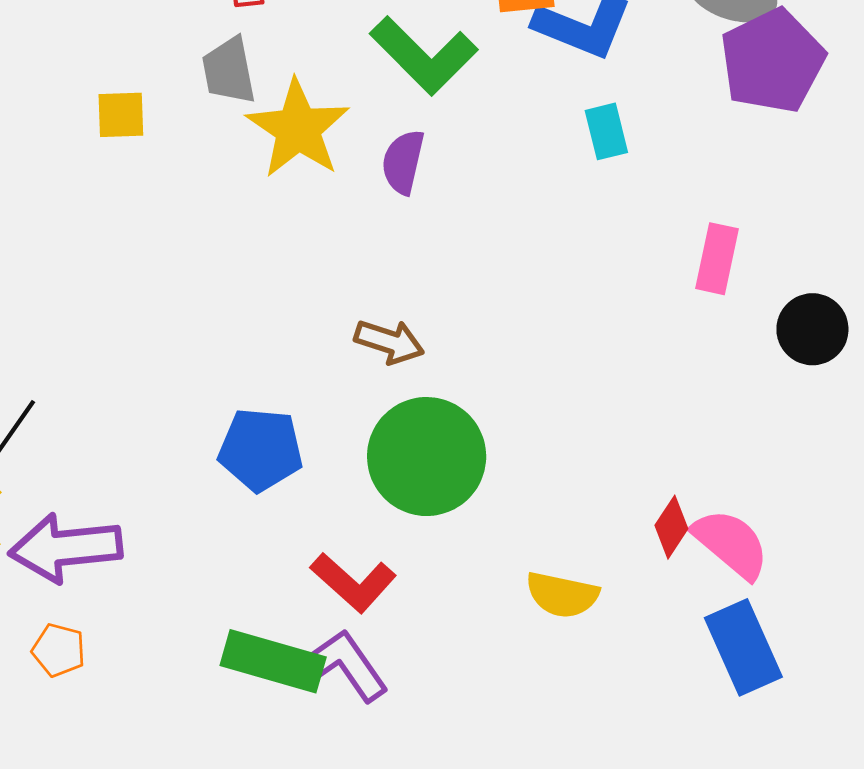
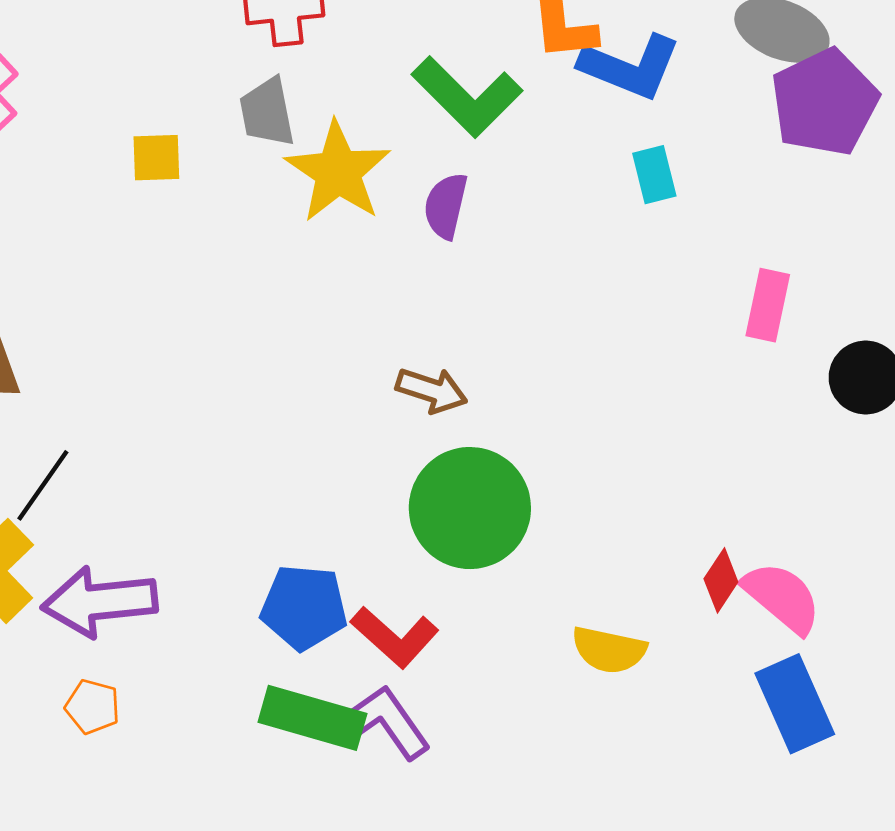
blue pentagon: (261, 450) -> (304, 607), moved

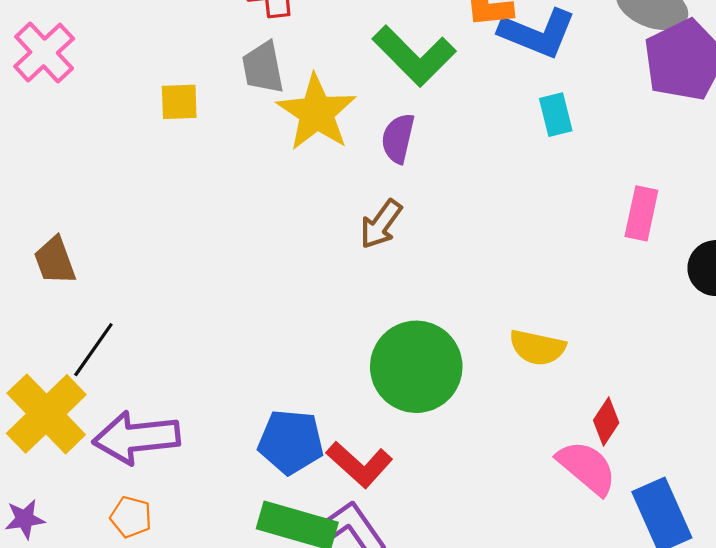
brown arrow: (432, 390) -> (381, 224), moved, turned 108
pink semicircle: (782, 597) -> (587, 468), moved
yellow semicircle: (609, 650) -> (537, 347), moved

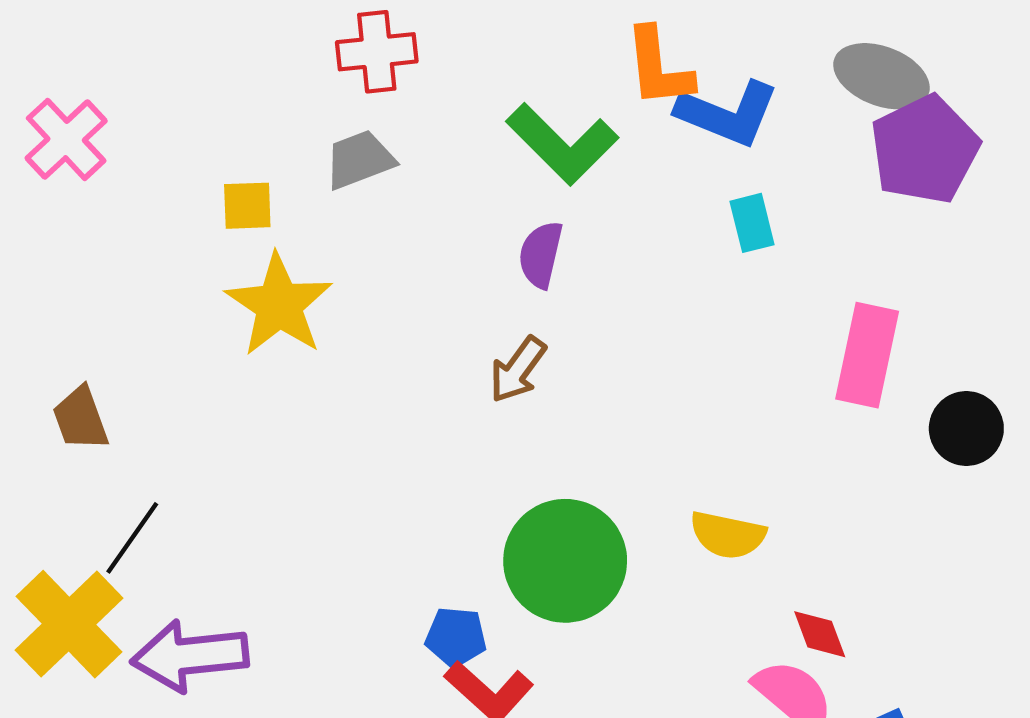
gray trapezoid: (263, 68) -> (359, 160), turned 80
yellow star: (317, 113) -> (279, 305), moved
pink rectangle: (641, 213) -> (867, 355), size x1.4
red diamond: (606, 421) -> (820, 634), turned -54
blue pentagon: (291, 442) -> (456, 637), moved, size x0.7

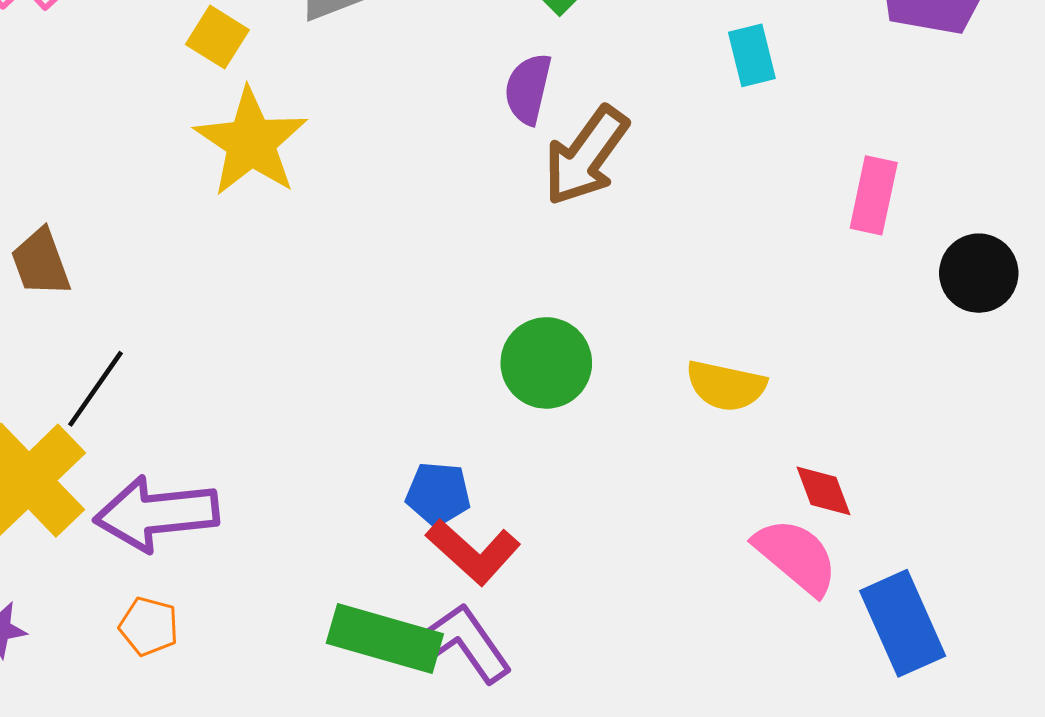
yellow square: (247, 206) -> (217, 37), turned 34
pink rectangle: (867, 355) -> (874, 195), size x0.7
brown arrow: (518, 370) -> (586, 156), moved, size x1.4
green circle: (565, 561) -> (546, 363), moved, size x0.7

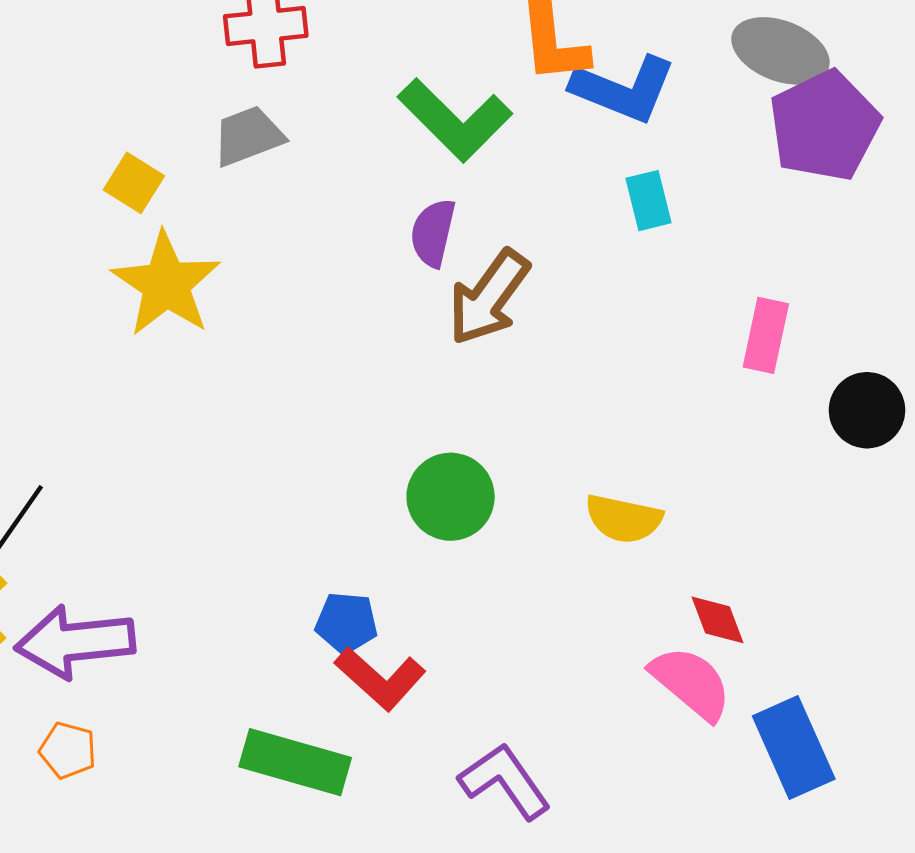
purple L-shape: (464, 643) -> (505, 781), moved

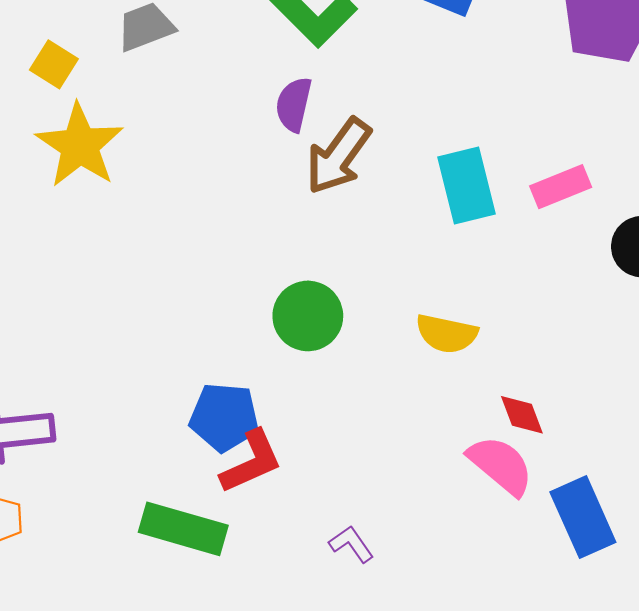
cyan rectangle: (649, 201) -> (467, 185), moved, size x1.6
pink rectangle: (766, 335) -> (561, 187), turned 56
blue pentagon: (346, 623) -> (224, 417), size x1.4
red L-shape: (380, 679) -> (251, 462), turned -66
purple L-shape: (505, 781) -> (351, 544), size x0.6

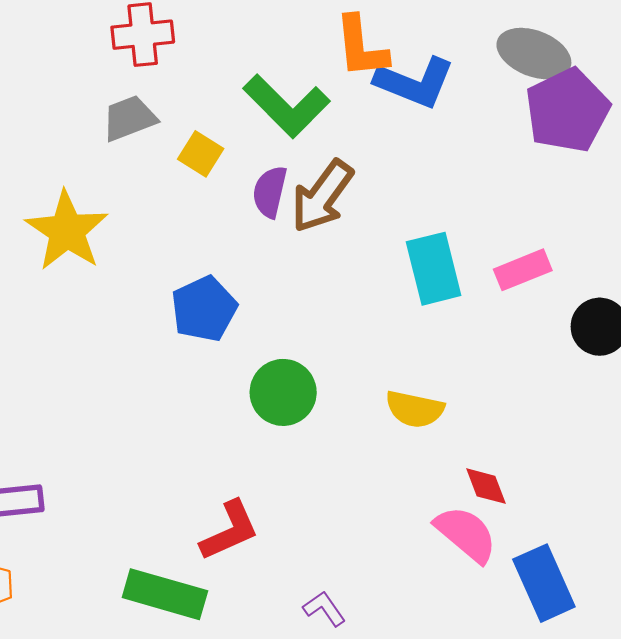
yellow square: (54, 64) -> (201, 154), moved
brown arrow: (338, 156) -> (322, 196), moved
blue pentagon: (224, 417) -> (204, 309), moved, turned -30

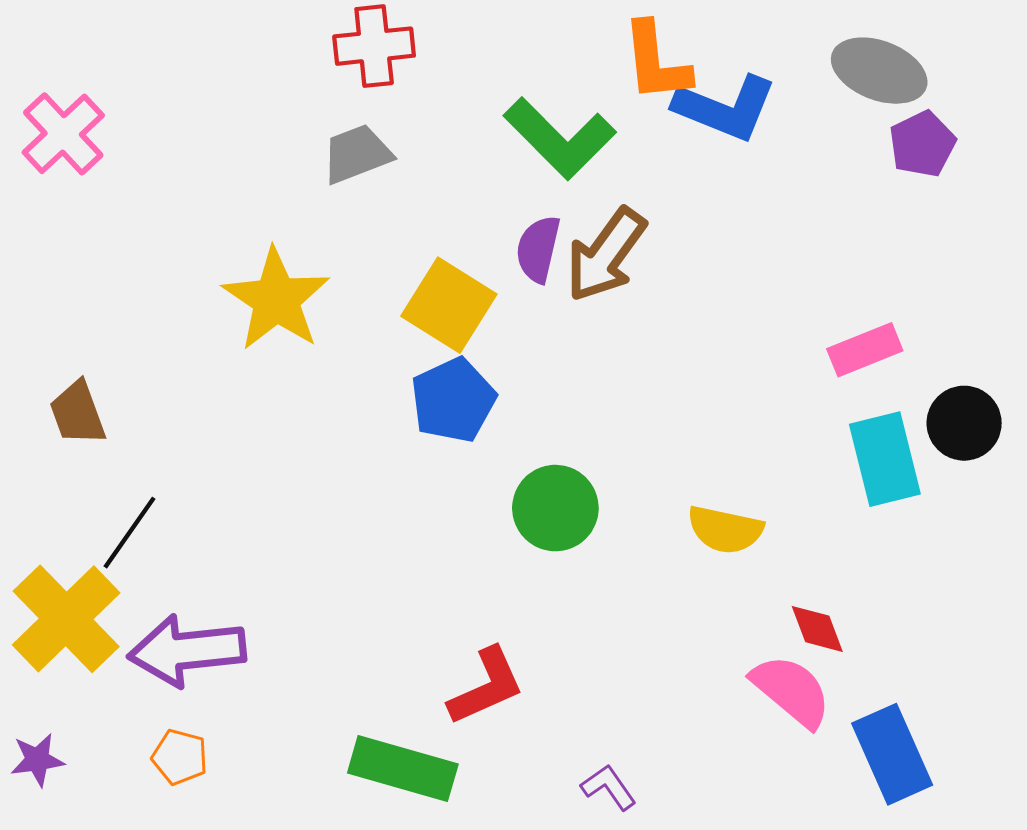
purple pentagon: (567, 110) -> (922, 144), size x0.6
yellow square: (201, 154) -> (449, 305), moved, size x1.6
cyan rectangle: (434, 269) -> (885, 459), moved

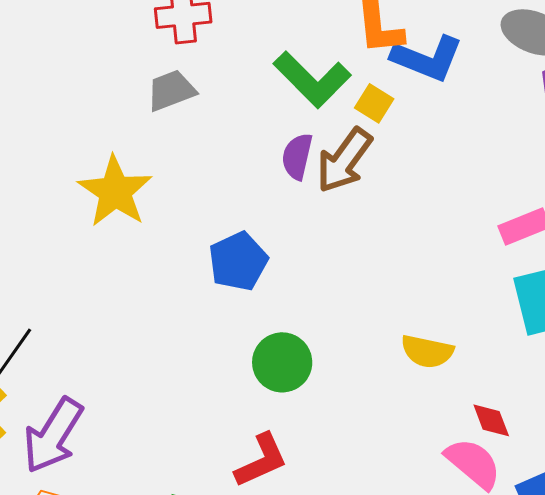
yellow square: (449, 305) -> (374, 103), moved, size x0.6
green circle: (555, 508) -> (282, 362), moved
purple arrow: (187, 651) -> (53, 435), turned -52

